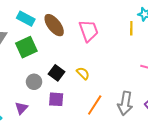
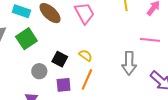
gray arrow: (125, 103) -> (129, 63), moved
orange line: (95, 105) -> (87, 79), moved

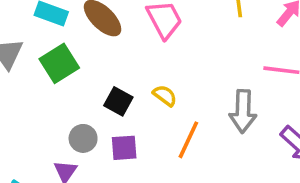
gray circle: (39, 71) -> (83, 138), moved
orange line: (87, 79) -> (188, 140), moved

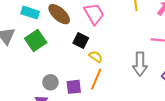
black square: (118, 101) -> (81, 40), moved
orange line: (188, 140) -> (96, 79), moved

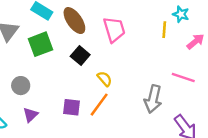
black square: (81, 40) -> (80, 55), moved
gray circle: (50, 82) -> (21, 86), moved

